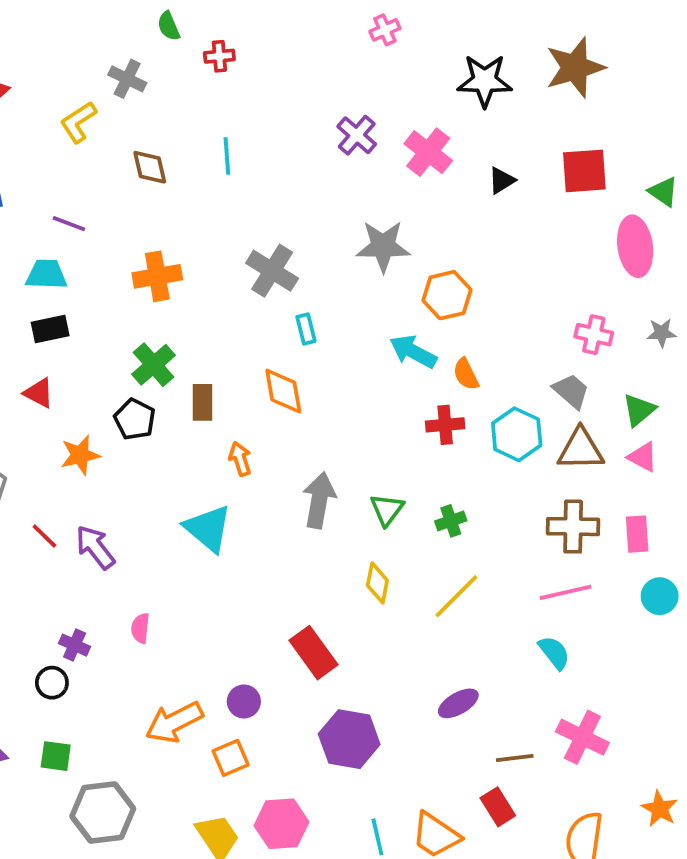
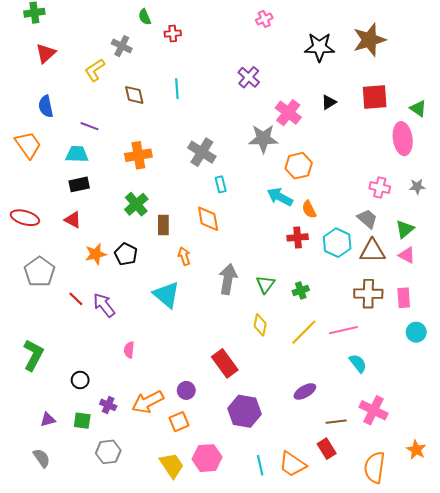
pink cross: (428, 152) -> (288, 113), moved
black pentagon: (135, 419) -> (126, 254), moved
pink line: (566, 592) -> (343, 330), moved
purple cross: (75, 645) -> (108, 405), moved
gray hexagon: (103, 812) -> (108, 452), size x0.7

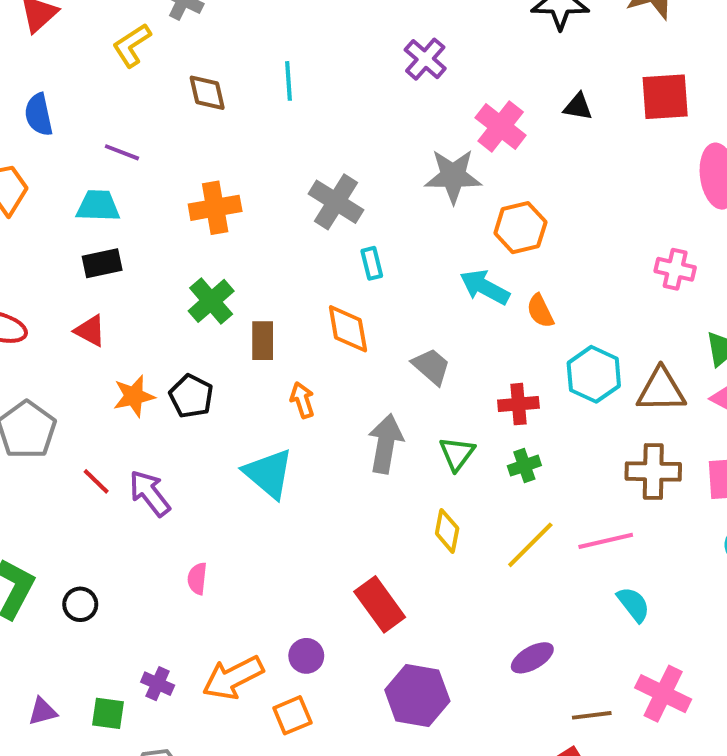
black triangle: (329, 102) -> (578, 107), turned 42
gray trapezoid: (367, 219) -> (431, 366), moved
red cross: (298, 237) -> (518, 404), moved
black circle: (80, 380) -> (80, 604), moved

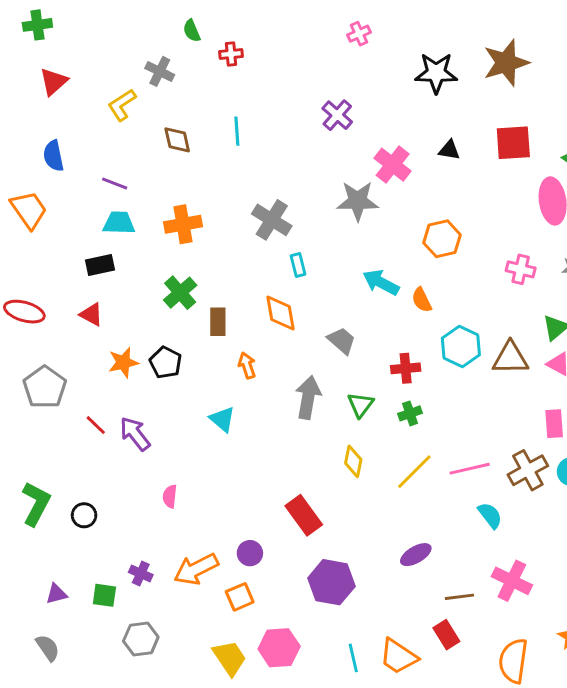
cyan trapezoid: (98, 206) -> (119, 223), moved
orange hexagon: (520, 228) -> (442, 239), moved
brown cross: (653, 471) -> (528, 470), moved, turned -30
cyan triangle: (269, 473) -> (222, 419), size x0.7

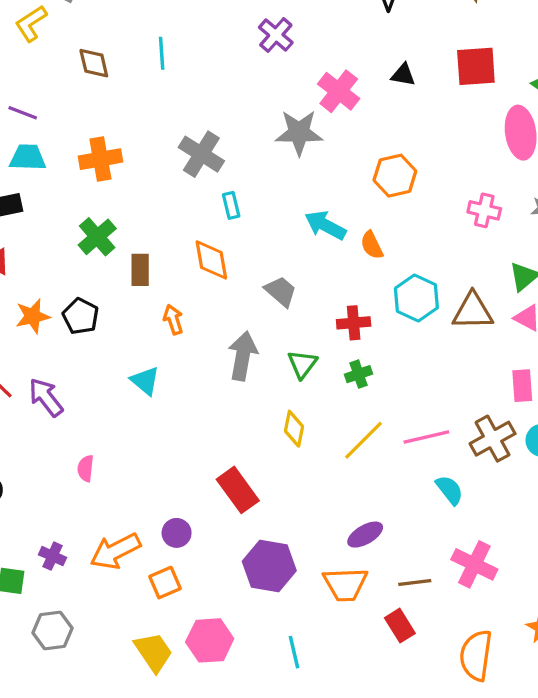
orange trapezoid: (398, 656) -> (345, 584), moved, turned -36

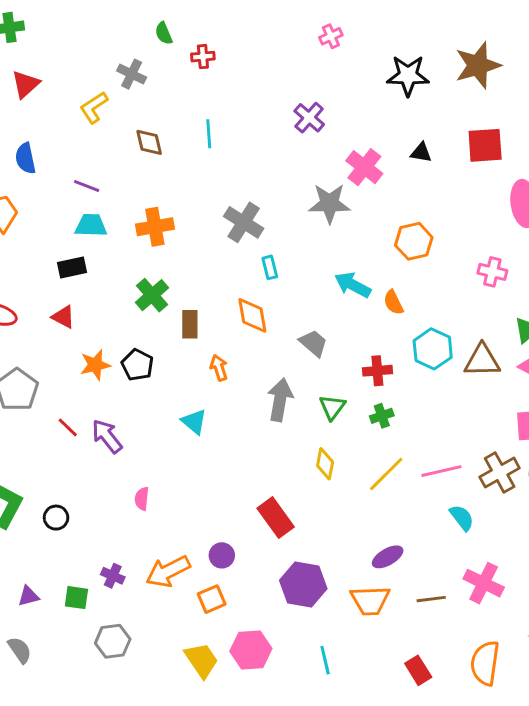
red rectangle: (400, 626) -> (418, 670), moved

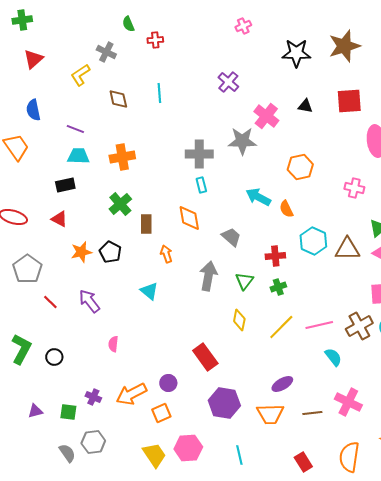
gray cross: (244, 222) -> (199, 154), moved, turned -32
red line: (68, 427) -> (50, 302), moved
gray semicircle: (20, 650) -> (67, 453), moved

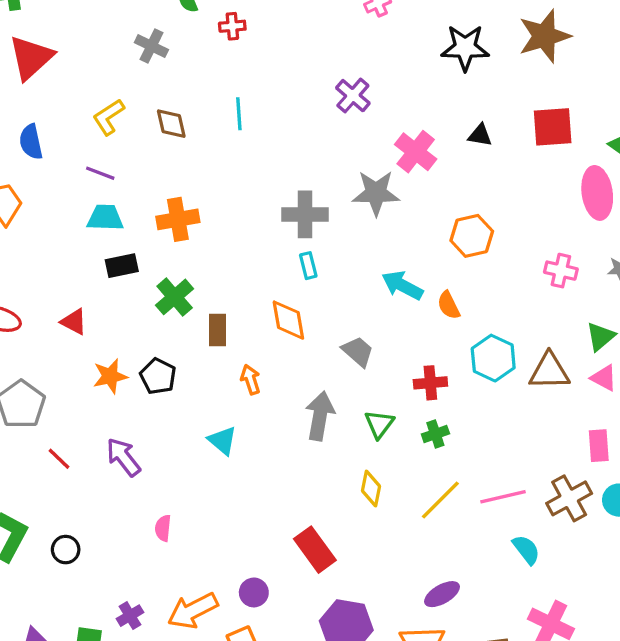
red triangle: (33, 59) -> (31, 58), size x1.4
yellow L-shape: (80, 75) -> (109, 117), moved
black rectangle: (65, 185) -> (122, 266), moved
purple cross: (93, 397) -> (130, 616), turned 35

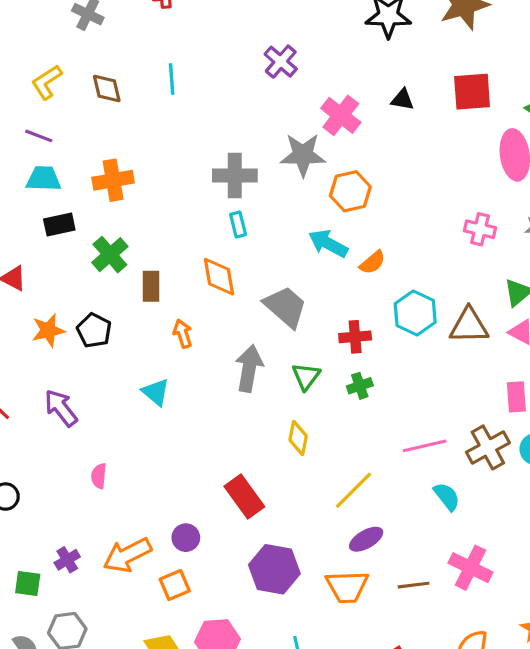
orange hexagon: (472, 236) -> (350, 191), moved
orange semicircle: (449, 305) -> (372, 262), turned -104
gray trapezoid: (358, 351) -> (285, 307), size x1.4
yellow line: (440, 500) -> (353, 490), moved

